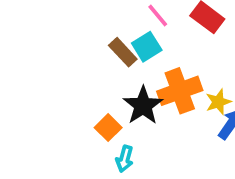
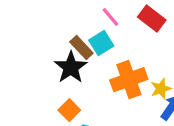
black star: (143, 106) -> (71, 67), moved

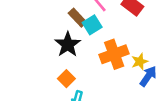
brown rectangle: (81, 48) -> (77, 18), moved

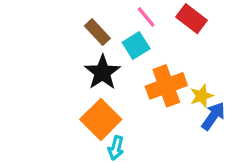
brown rectangle: (77, 18) -> (97, 32), moved
orange square: (66, 79) -> (101, 119), size x1.6

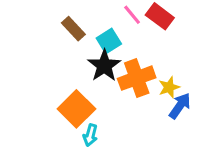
pink line: (146, 17) -> (132, 15), moved
black star: (102, 72) -> (104, 66), moved

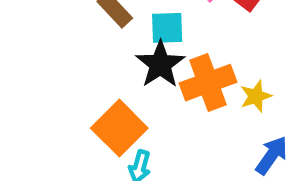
cyan square: (109, 41) -> (167, 28), turned 30
blue arrow: (180, 106) -> (272, 155), moved

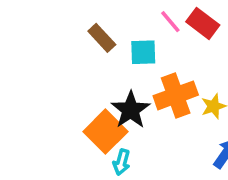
black star: (160, 64) -> (131, 110), moved

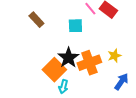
brown rectangle: (102, 38) -> (36, 20), moved
orange cross: (176, 95) -> (89, 63), moved

